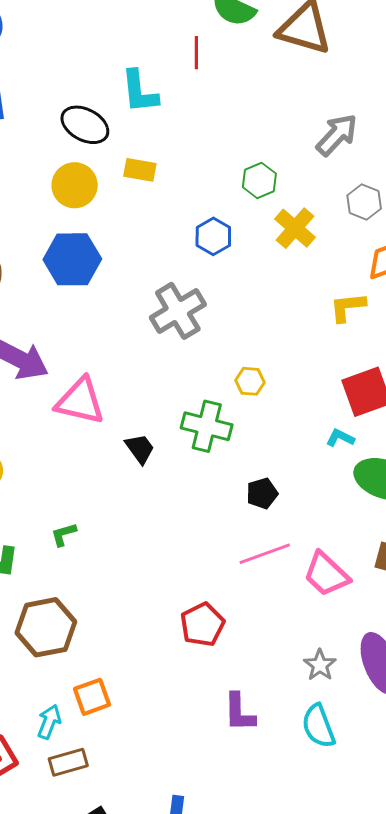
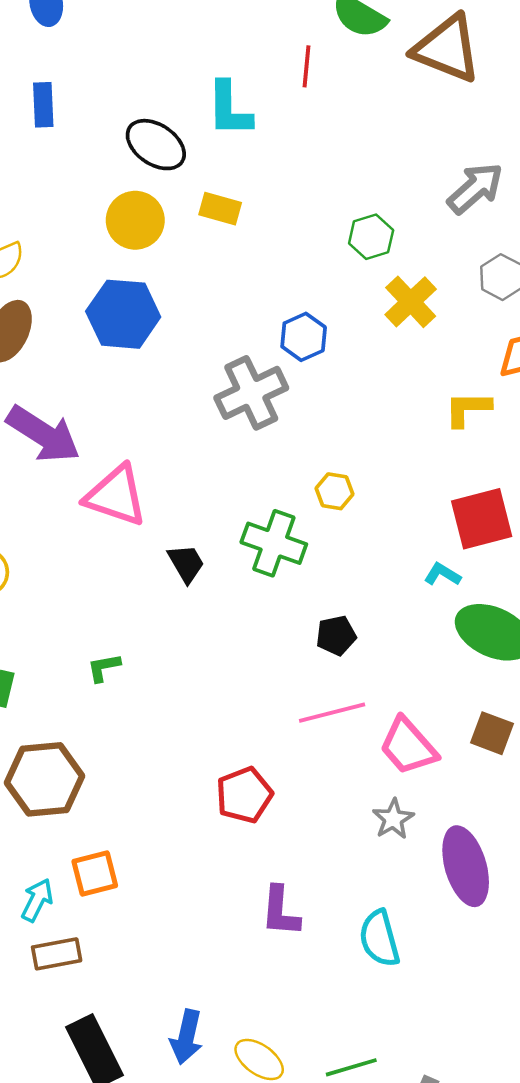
blue hexagon: (213, 236) -> (304, 337), moved
green L-shape: (64, 534) -> (104, 667), moved
gray star: (320, 665) -> (393, 819), moved

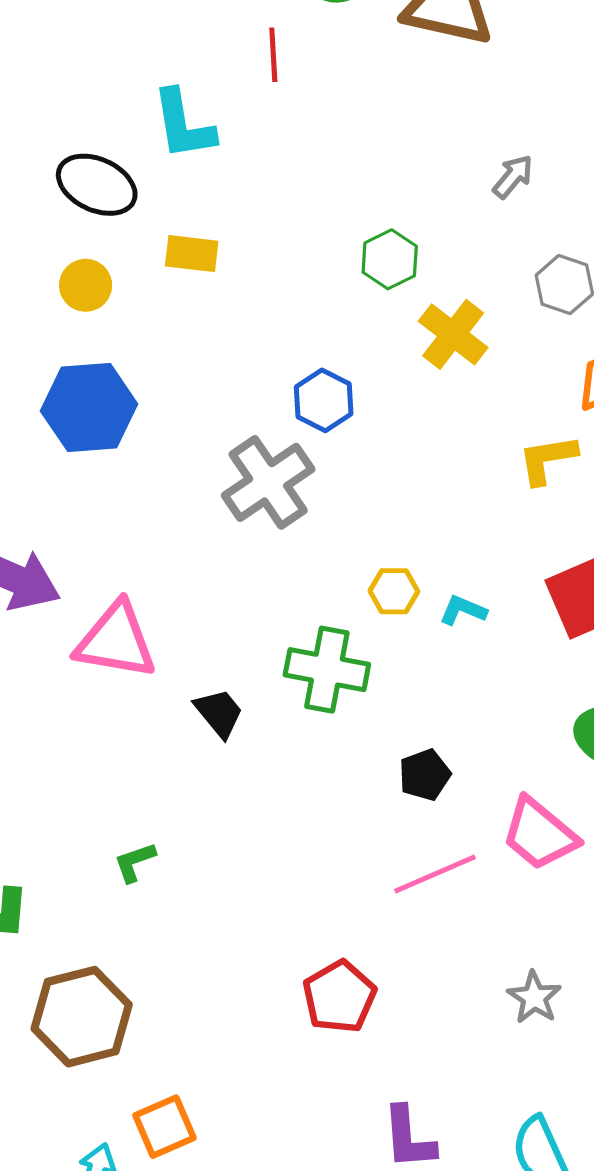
gray arrow: (475, 188) -> (513, 177), size x0.6
yellow circle: (135, 220) -> (86, 285), size x0.7
cyan L-shape: (442, 574) -> (463, 610), moved
pink trapezoid: (408, 746) -> (540, 834), moved

